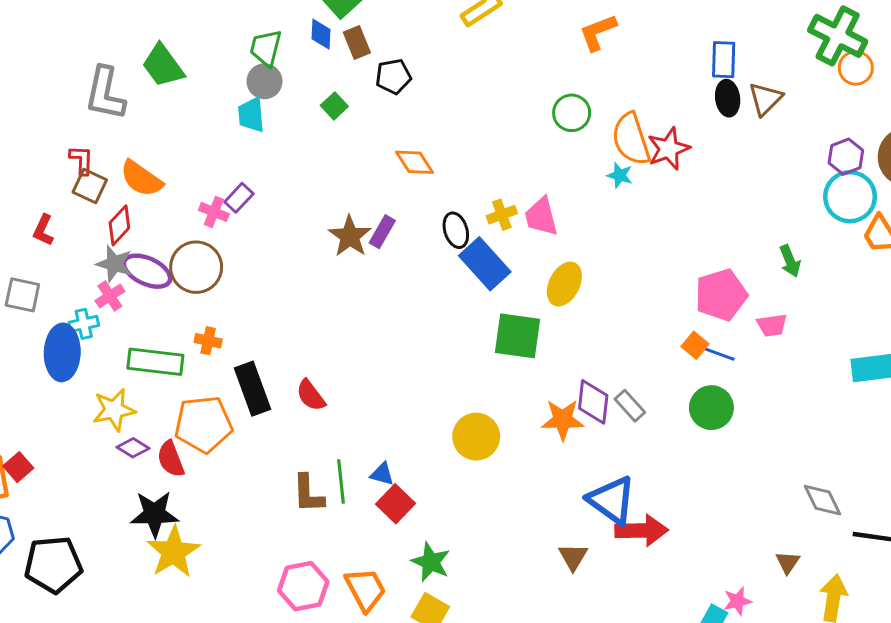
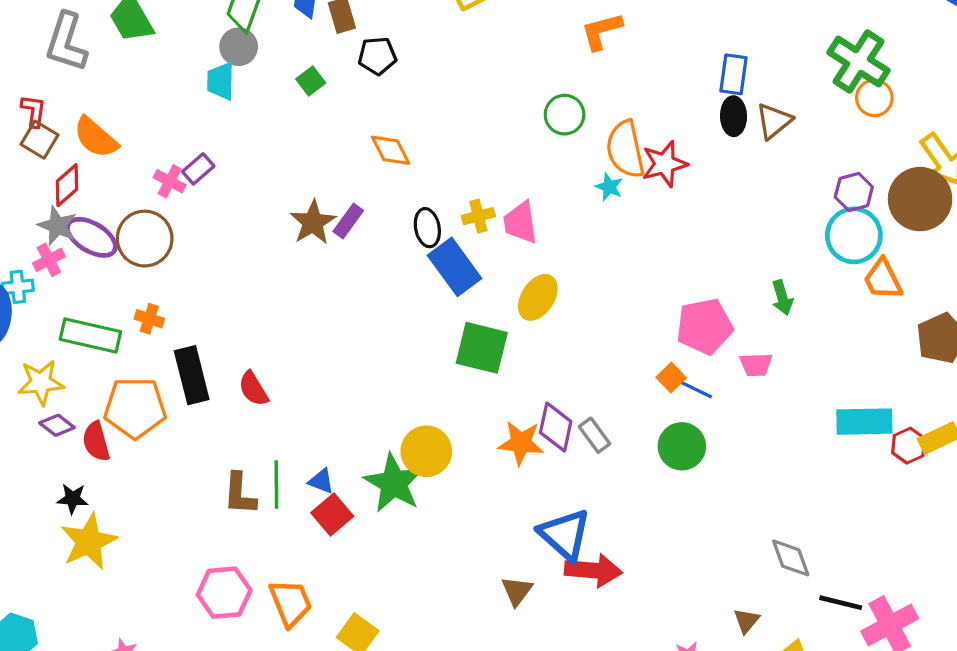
black star: (154, 514) -> (73, 499), size x0.6
green star: (431, 562) -> (394, 483), moved, size x1.4

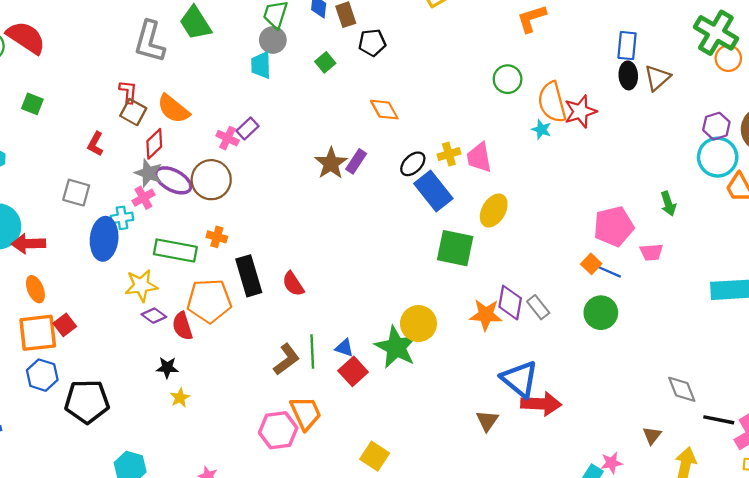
black ellipse: (427, 228) -> (413, 164), turned 60
brown L-shape: (240, 494) -> (286, 359), turned -128
yellow star: (89, 541) -> (180, 398), size x0.5
orange trapezoid: (291, 603) -> (306, 413), moved

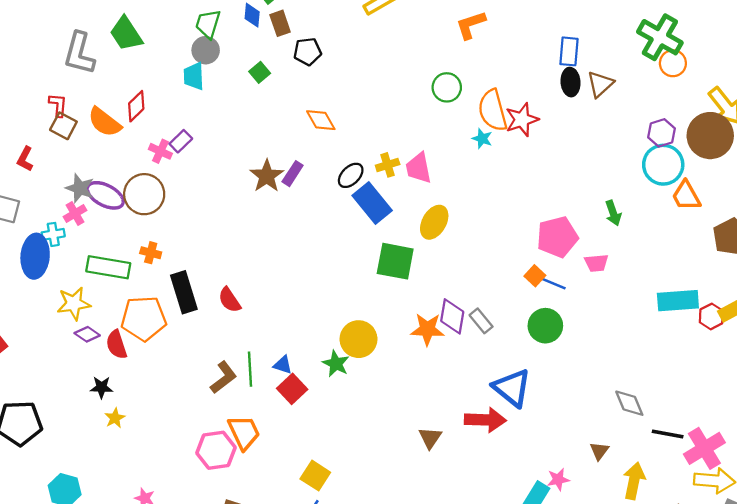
red diamond: (154, 144) -> (136, 106), moved
green star: (396, 347) -> (336, 364), size x0.6
blue triangle: (520, 379) -> (512, 388), moved

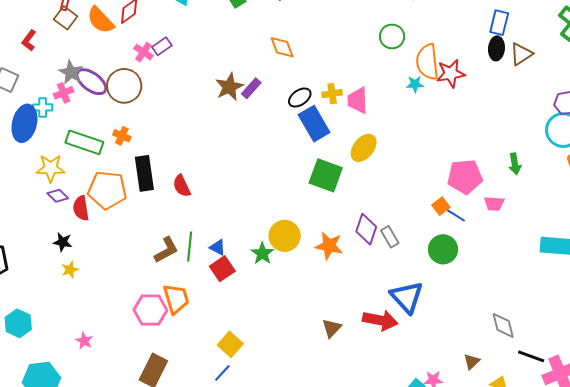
cyan star: (482, 139) -> (415, 84), turned -30
orange star: (427, 329) -> (329, 246), moved

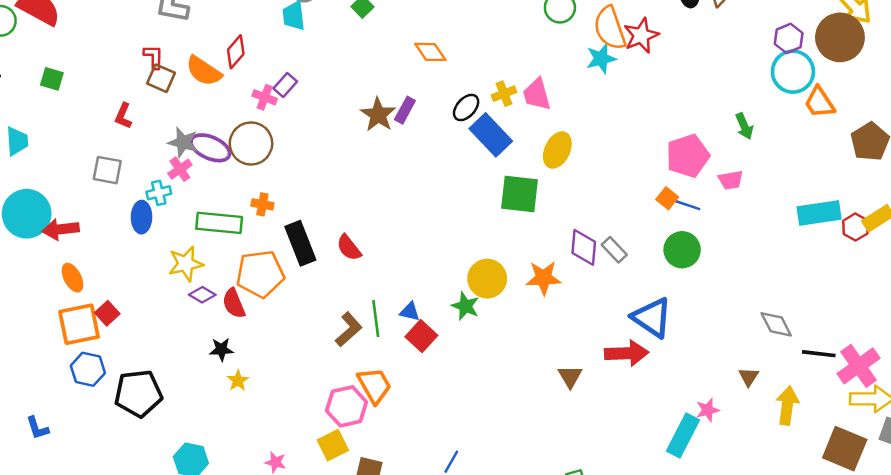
cyan star: (415, 84) -> (601, 59), size x1.4
blue ellipse: (24, 123) -> (141, 217), size x0.7
yellow square: (230, 344) -> (333, 445), moved, turned 35

